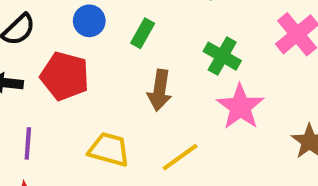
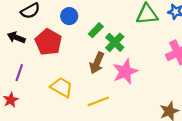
green cross: (222, 56) -> (115, 42), moved
pink star: (240, 107) -> (125, 72), moved

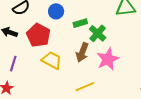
green rectangle: (96, 30) -> (80, 23), turned 32
yellow trapezoid: (62, 87) -> (52, 60), moved

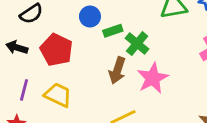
blue circle: (56, 11) -> (90, 16), moved
yellow trapezoid: (52, 60) -> (58, 95), moved

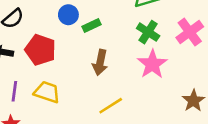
green cross: (137, 44) -> (148, 32), moved
pink star: (153, 78) -> (152, 64), moved

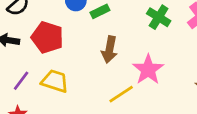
pink star: (152, 64) -> (148, 70), moved
purple line: (14, 91) -> (21, 81), turned 30

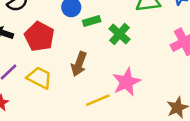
green cross: (159, 17) -> (120, 34), moved
brown arrow: (109, 50) -> (79, 64), moved

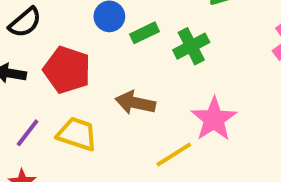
green cross: (120, 34) -> (191, 46), turned 30
brown arrow: (79, 64) -> (135, 103), turned 90

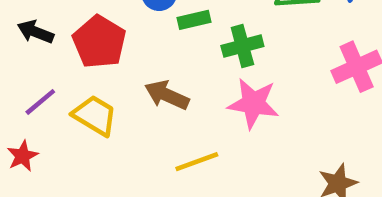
pink star: (214, 119) -> (253, 103), moved, turned 30

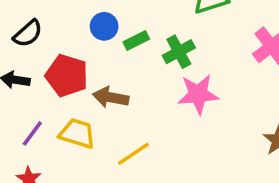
brown arrow: (167, 95) -> (111, 97), moved
yellow line: (197, 162) -> (133, 154), moved

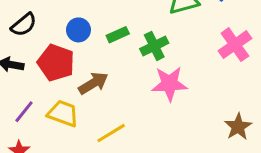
blue circle: (104, 26) -> (78, 30), moved
brown arrow: (111, 97) -> (93, 83), turned 136

